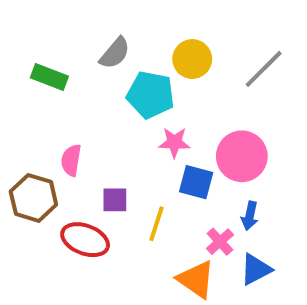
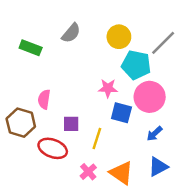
cyan pentagon: (151, 95) -> (136, 65), moved
blue arrow: (250, 216) -> (154, 134), turned 35
pink cross: (220, 242) -> (88, 172), moved

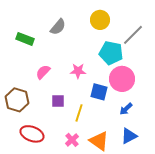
yellow circle: (119, 37) -> (100, 20), moved
pink star: (108, 88) -> (78, 71), moved
pink semicircle: (44, 99) -> (43, 72), moved, turned 35
red ellipse: (53, 148) -> (32, 134), moved

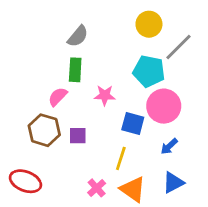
yellow circle: (100, 20) -> (149, 24), moved
green rectangle: (25, 39) -> (75, 70), moved, turned 72
brown hexagon: (17, 100) -> (44, 130), moved
yellow line: (79, 113) -> (121, 158), moved
red ellipse: (32, 134) -> (25, 181), moved

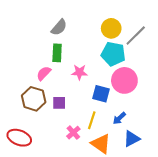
yellow circle: (149, 24) -> (111, 28), moved
blue arrow: (169, 146) -> (119, 118), moved
pink cross: (97, 188) -> (73, 133), moved

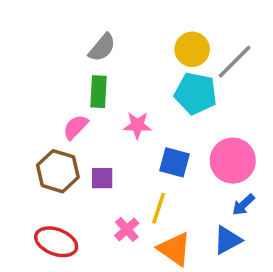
pink circle: (124, 80) -> (233, 161), moved
blue arrow: (119, 118) -> (243, 205), moved
red ellipse: (19, 138) -> (56, 242), moved

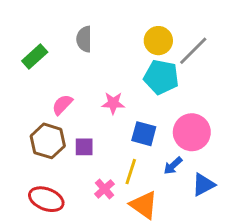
gray semicircle: (102, 48) -> (84, 39), turned 140
green rectangle: (99, 92) -> (35, 57), moved, turned 45
blue arrow: (243, 205) -> (173, 166), moved
blue triangle: (227, 240) -> (203, 185), moved

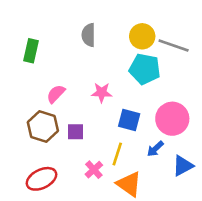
gray semicircle: (84, 39) -> (89, 35), moved
gray line: (193, 51) -> (174, 45), turned 64
green rectangle: (35, 57) -> (31, 51), turned -35
red ellipse: (46, 199) -> (41, 179), turned -48

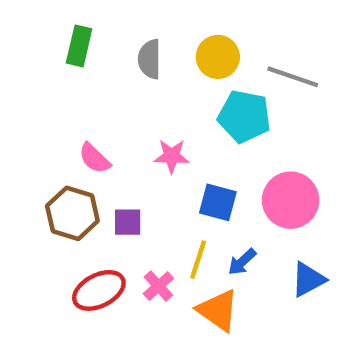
yellow circle: (142, 36) -> (218, 57), moved
green rectangle: (31, 51) -> (79, 46), moved
pink semicircle: (56, 94) -> (94, 158), turned -90
blue arrow: (155, 149) -> (242, 262), moved
red ellipse: (41, 179) -> (99, 290), moved

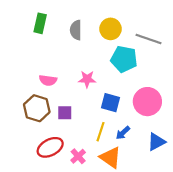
pink semicircle: (94, 158) -> (48, 80), turned -36
pink cross: (158, 286) -> (78, 156), moved

